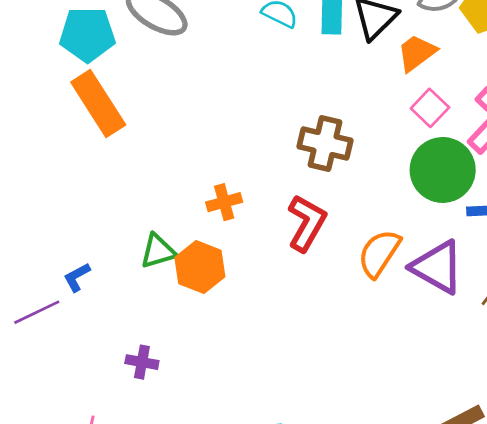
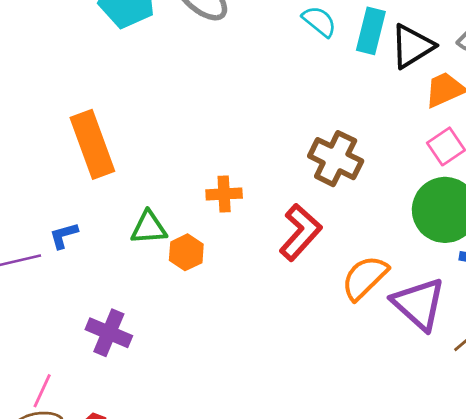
orange rectangle: (98, 104) -> (92, 144), moved
orange hexagon: (200, 267) -> (186, 252), size x0.7
purple cross: (142, 362) -> (109, 333), size x1.4

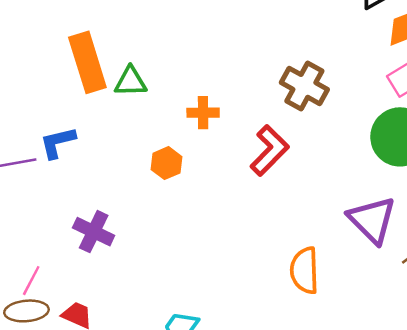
green triangle: (149, 228) -> (131, 82), moved
blue L-shape: (64, 235) -> (58, 143), size x1.4
orange semicircle: (365, 278) -> (304, 270), moved, turned -51

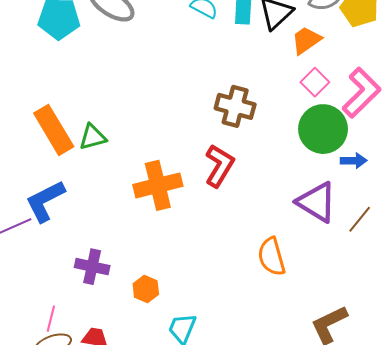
orange cross: (203, 113) -> (158, 185), moved, size x1.8
blue L-shape: (58, 143) -> (45, 201), size x1.4
orange hexagon: (167, 163) -> (146, 289), moved

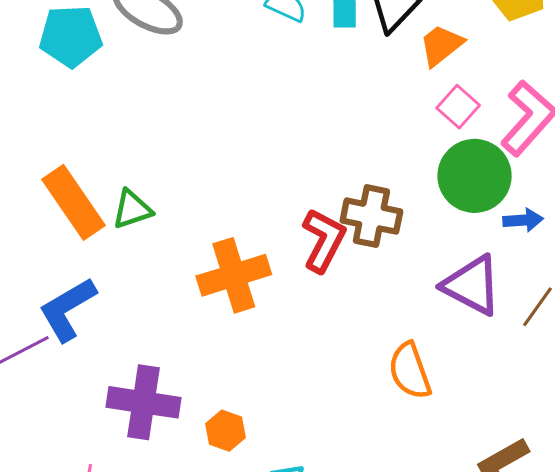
brown cross: (235, 106) -> (371, 216), moved
purple cross: (92, 267) -> (143, 402), size x1.4

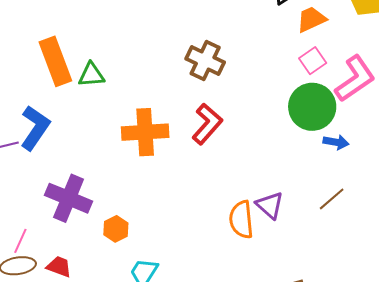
brown cross: (371, 216) -> (205, 60), moved
purple triangle: (472, 285) -> (270, 205), moved, size x0.7
blue L-shape: (67, 309) -> (35, 128), turned 141

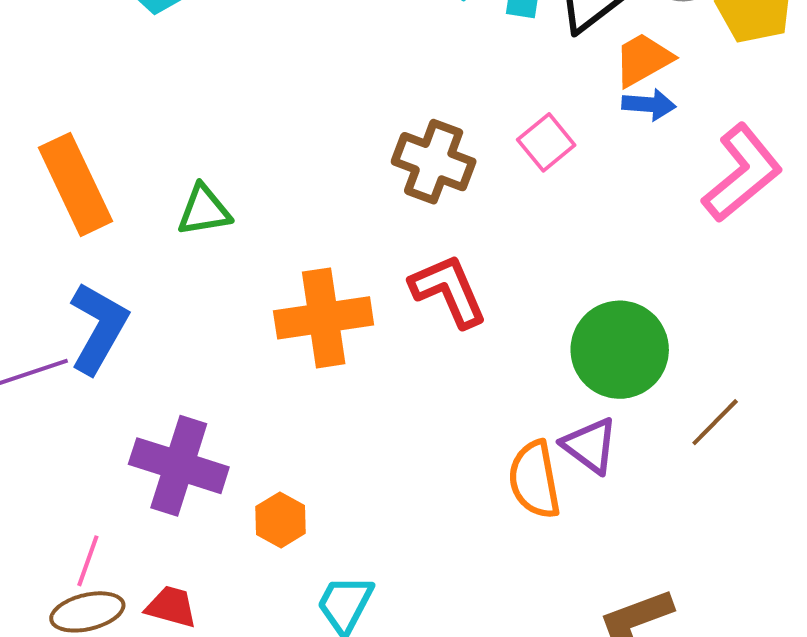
orange rectangle: (55, 61) -> (75, 184), moved
pink square: (313, 61) -> (546, 142), moved
green circle: (312, 107) -> (620, 350), moved
red L-shape: (207, 124) -> (449, 291), turned -60
blue arrow: (336, 142) -> (649, 105), moved

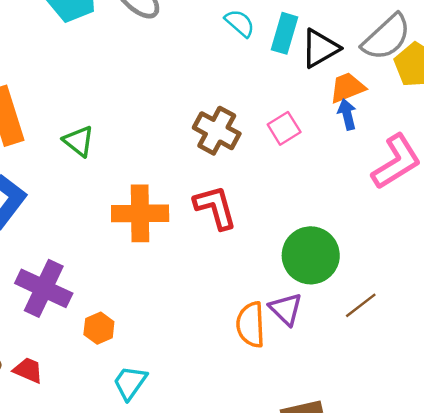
blue arrow: (649, 105) -> (347, 114), turned -116
green triangle: (204, 210) -> (79, 141), turned 40

